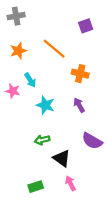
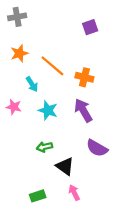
orange line: (54, 49) -> (52, 66), moved
pink star: (13, 91) -> (14, 107), moved
purple arrow: (79, 105) -> (83, 110), size x1.5

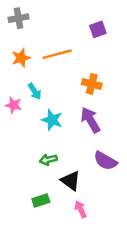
orange line: (52, 66) -> (57, 54), moved, turned -55
pink star: (14, 107) -> (14, 105), moved
green rectangle: (38, 196) -> (41, 201), moved

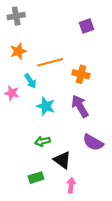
orange line: (57, 54) -> (50, 62), moved
pink arrow: (81, 209) -> (71, 185), turned 32

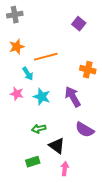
purple square: (86, 26) -> (79, 24), turned -32
orange cross: (81, 74) -> (88, 70), moved
pink star: (12, 93) -> (17, 94), moved

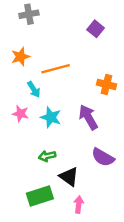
gray cross: (15, 15) -> (29, 14), moved
green rectangle: (33, 162) -> (40, 196), size x1.5

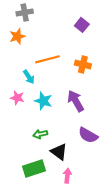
orange star: (20, 57) -> (17, 36), moved
orange cross: (107, 85) -> (83, 64), moved

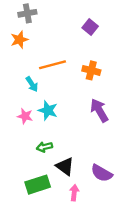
pink star: (17, 98) -> (25, 116), moved
purple arrow: (76, 101) -> (99, 110), moved
purple semicircle: (88, 135) -> (102, 173), moved

